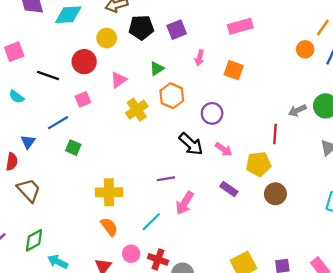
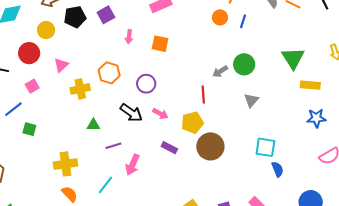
green triangle: (157, 69) -> (93, 125), moved, turned 40
yellow cross: (137, 110) -> (80, 89), turned 30
brown circle: (275, 194) -> (210, 146), size x1.4

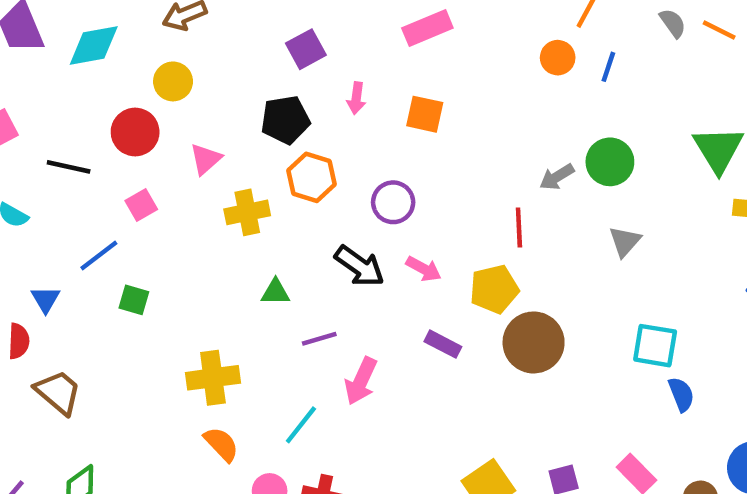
black pentagon: (75, 17) -> (285, 120), moved

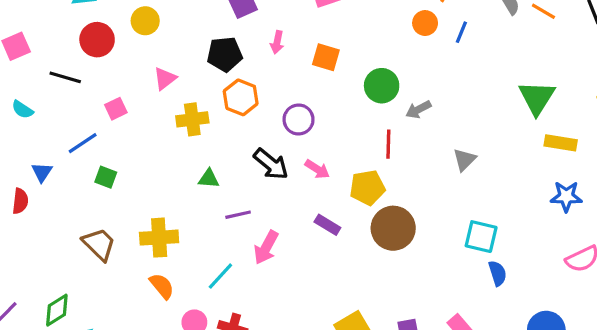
red circle: (135, 132) -> (97, 40), moved
green circle: (610, 162) -> (382, 86), moved
brown trapezoid: (58, 392) -> (99, 244), moved

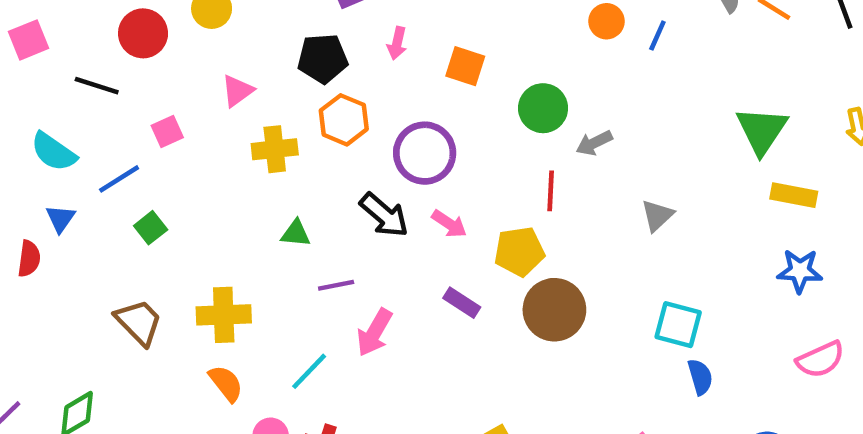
cyan semicircle: (22, 110) -> (54, 152), moved, size x1.5
purple circle: (299, 120) -> (425, 153), size x1.4
green square: (106, 177) -> (151, 228), turned 30

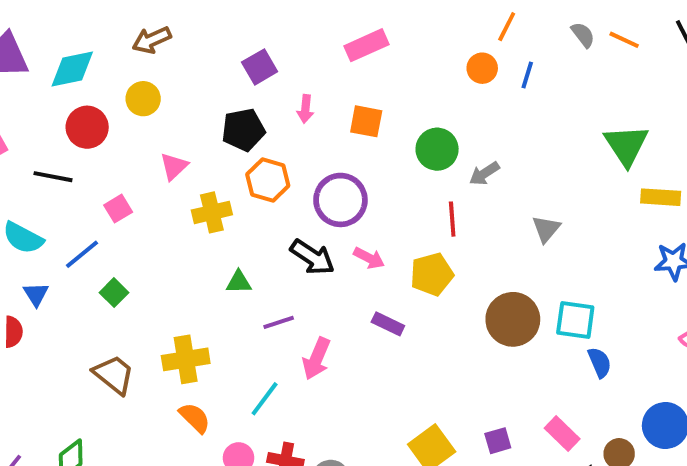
brown circle: (554, 310) -> (513, 319), moved

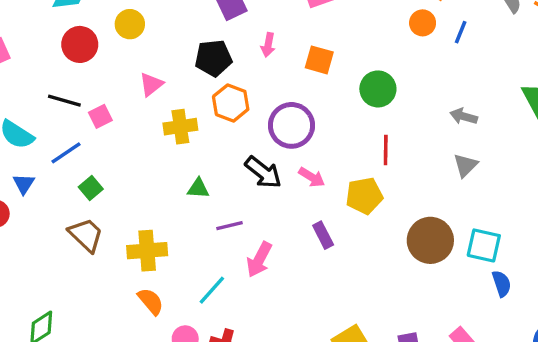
gray arrow: (484, 174) -> (464, 116), moved, turned 44
black line: (53, 177) -> (64, 101), moved
purple rectangle: (388, 324) -> (323, 235), turned 32
brown trapezoid: (114, 375) -> (86, 235), moved

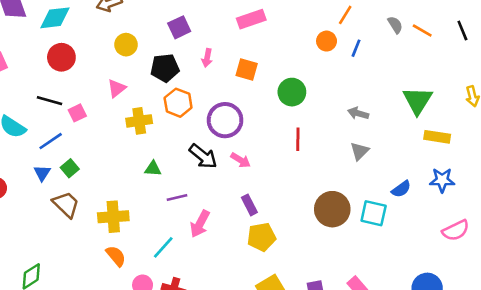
yellow circle: (130, 24) -> (126, 45), moved
blue triangle: (24, 184) -> (42, 173), moved
yellow pentagon: (364, 196) -> (261, 237), moved
blue semicircle: (502, 284) -> (401, 189), moved, turned 72

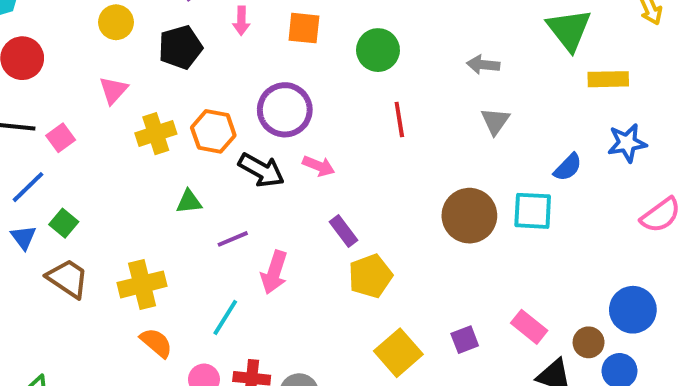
orange hexagon: (178, 103) -> (213, 131), moved

